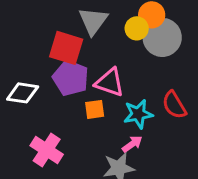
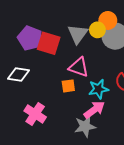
gray triangle: (93, 21) -> (78, 34), moved
purple pentagon: (71, 78) -> (30, 38), moved
pink arrow: (132, 144) -> (94, 110), size x1.5

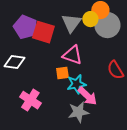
cyan star: (98, 89) -> (76, 84), moved
pink arrow: (94, 110) -> (87, 96), turned 80

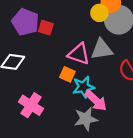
gray triangle: (71, 23) -> (102, 49), moved, turned 45
red square: (43, 32) -> (46, 28), size x0.6
orange square: (62, 73) -> (67, 74), turned 32

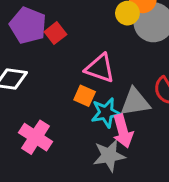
red square: (46, 28) -> (55, 33), turned 35
gray triangle: (102, 49) -> (135, 102), moved
pink arrow: (96, 101) -> (123, 131), turned 30

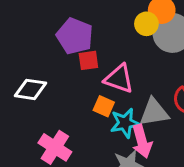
purple pentagon: (28, 25) -> (75, 36), moved
red square: (55, 33) -> (88, 60), moved, turned 30

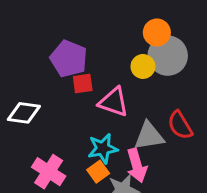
yellow circle: (146, 24) -> (143, 66), moved
orange square: (104, 106) -> (98, 172), moved, turned 30
cyan star: (125, 123) -> (103, 148), moved

